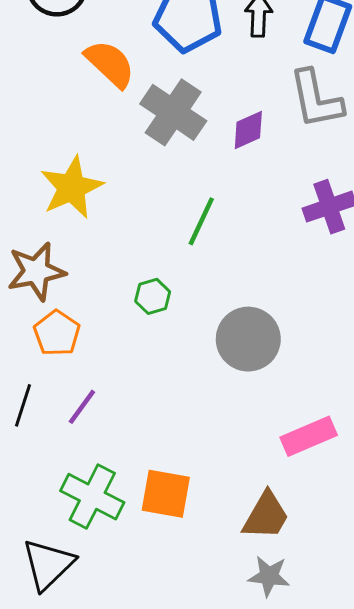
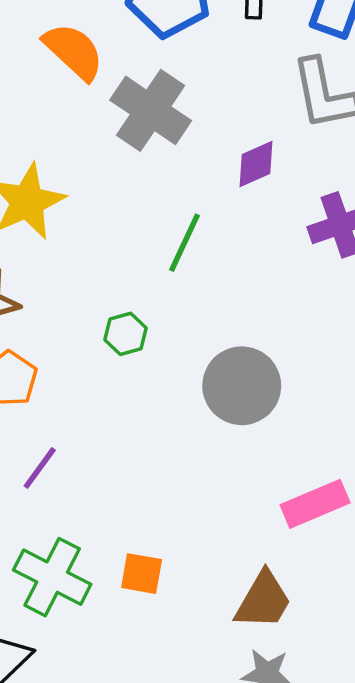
purple diamond: (248, 130) -> (256, 164), moved
orange square: (166, 494) -> (142, 574), size x0.7

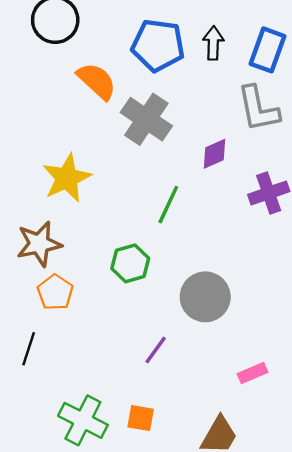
green hexagon: (125, 334) -> (130, 263), size x1.4
purple line: (40, 468) -> (156, 350), moved
pink rectangle: (315, 504) -> (253, 373), size x0.7

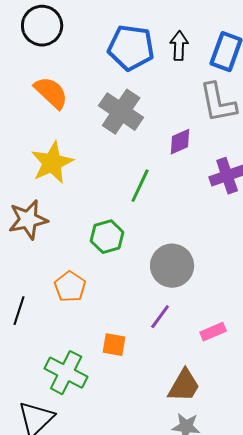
orange semicircle: (97, 81) -> (51, 93), moved
orange pentagon: (55, 292) -> (70, 287), moved
purple line: (156, 350) -> (160, 317), moved
orange square: (141, 418) -> (114, 345), moved

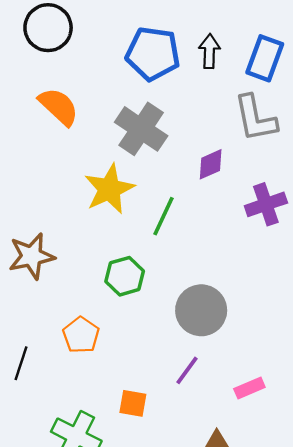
yellow star: (52, 163) -> (109, 189), moved

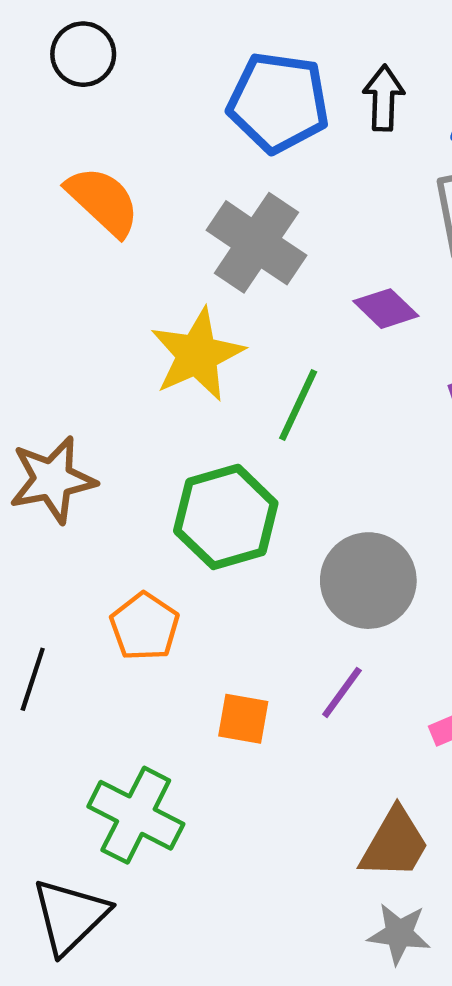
black circle: (48, 28) -> (83, 54), size x0.7
purple diamond: (211, 164) -> (386, 309), turned 68
green hexagon: (125, 276) -> (226, 517), size x1.4
orange square: (133, 403) -> (243, 719), moved

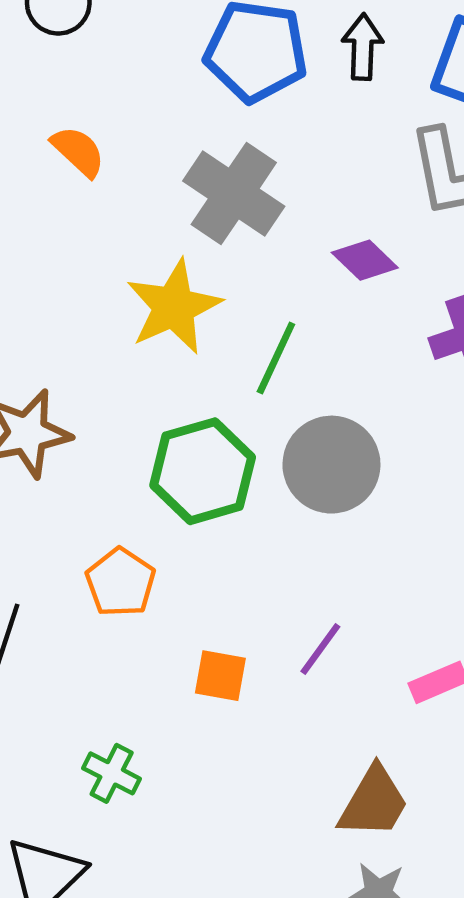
orange semicircle: (103, 201) -> (78, 151), size x0.7
gray circle: (368, 581) -> (331, 465), moved
green cross: (136, 815) -> (112, 773), size x0.6

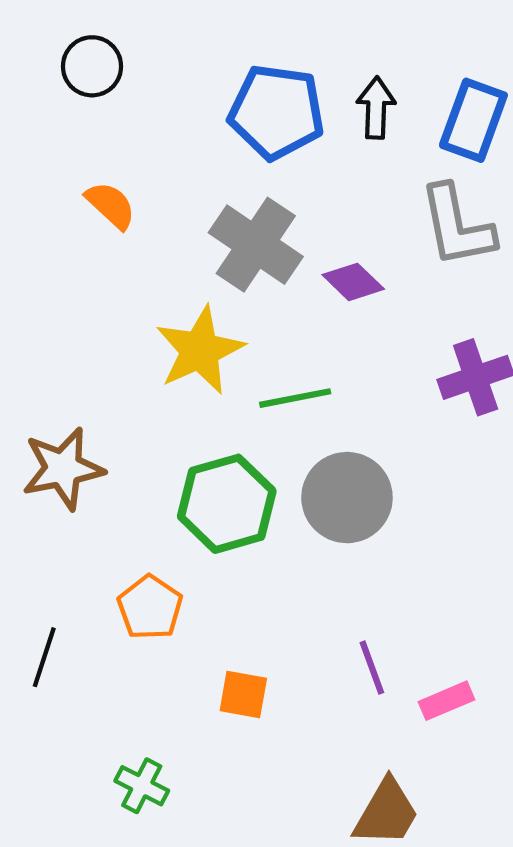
purple diamond: (365, 260) -> (353, 282), moved
green line: (276, 358) -> (295, 398), turned 54
purple line: (320, 649) -> (372, 668), moved, turned -56

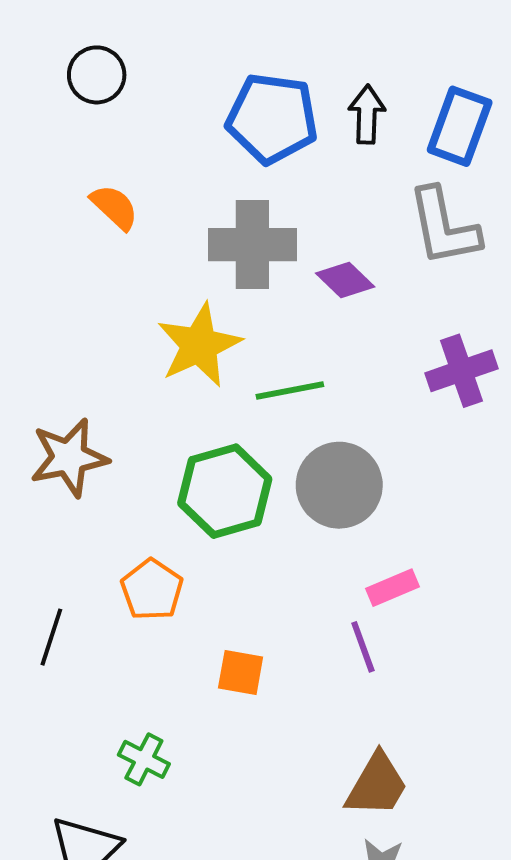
gray cross: (256, 245) -> (252, 245), turned -34
pink rectangle: (447, 701) -> (392, 588), moved

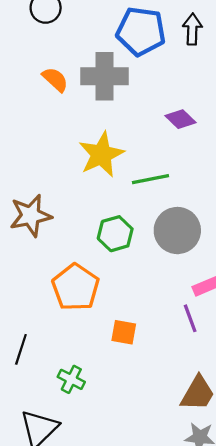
gray cross: (252, 245) -> (104, 76), moved
green hexagon: (225, 491) -> (115, 234), size x0.7
orange pentagon: (152, 590) -> (76, 287), size x1.4
black line: (51, 637) -> (21, 349), moved

